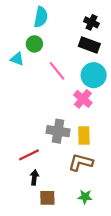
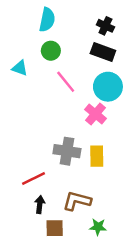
green circle: (34, 44) -> (51, 51), moved
brown L-shape: (81, 162) -> (77, 201), moved

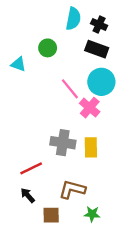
cyan semicircle: (47, 20) -> (73, 19), moved
pink line: (66, 82) -> (70, 89), moved
black arrow: (40, 205) -> (28, 195), moved, turned -49

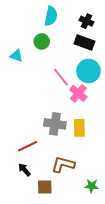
cyan semicircle: (73, 19) -> (51, 16), moved
green star: (92, 214) -> (92, 186), moved

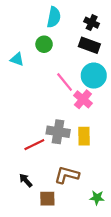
red line: (27, 146) -> (34, 145), moved

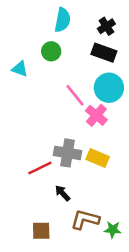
black cross: (92, 23) -> (106, 26), turned 32
yellow rectangle: (84, 136) -> (98, 158), turned -66
brown L-shape: (67, 175) -> (85, 219), moved
black arrow: (26, 180) -> (62, 193), moved
brown square: (47, 199) -> (41, 231), moved

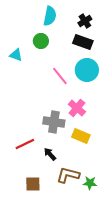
pink cross: (96, 115) -> (77, 108), moved
yellow rectangle: (98, 158) -> (81, 136), moved
red line: (40, 168) -> (25, 144), moved

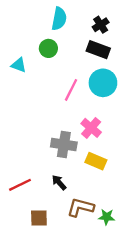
pink line: (60, 76) -> (71, 90), turned 66
red line: (25, 144) -> (20, 185), moved

